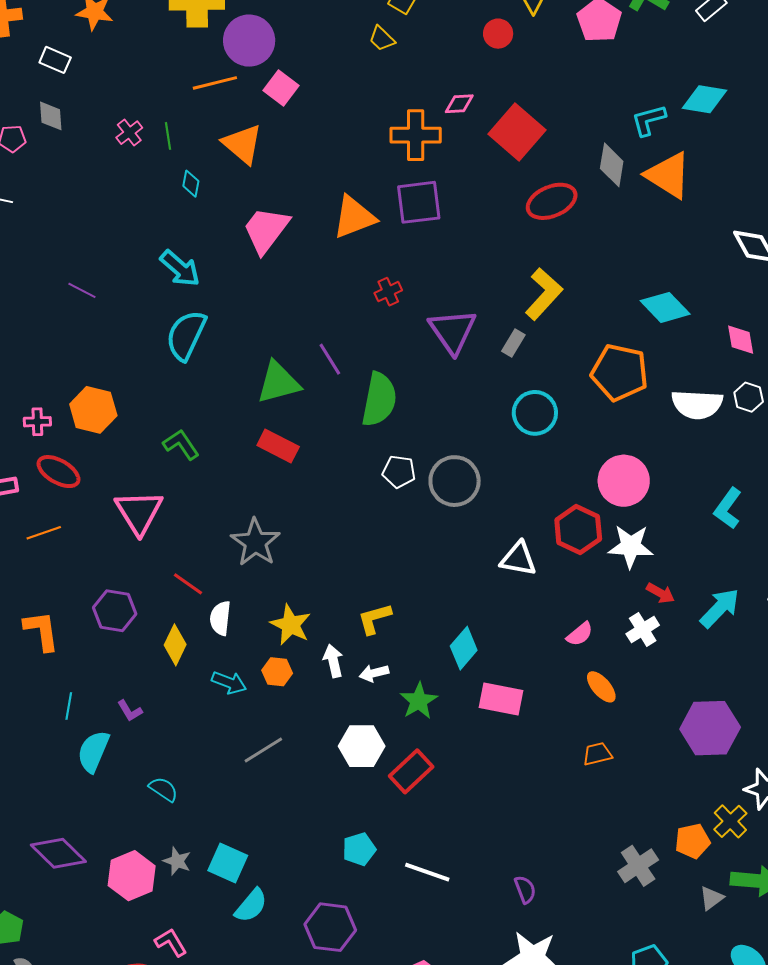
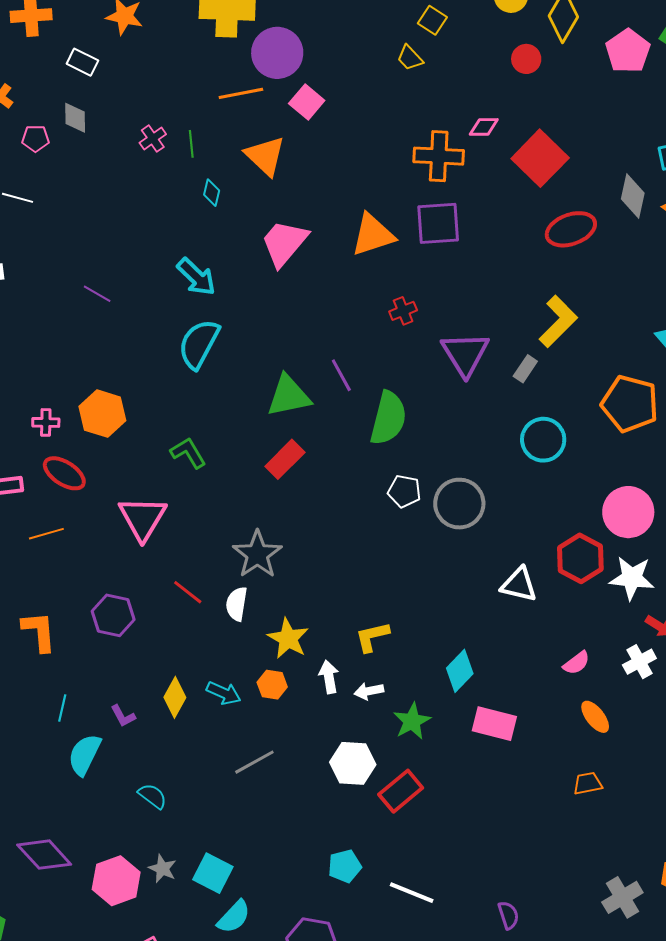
red rectangle: (278, 446) -> (285, 459), turned -75
white semicircle: (220, 618) -> (237, 604), moved
yellow diamond: (175, 645) -> (175, 697), moved

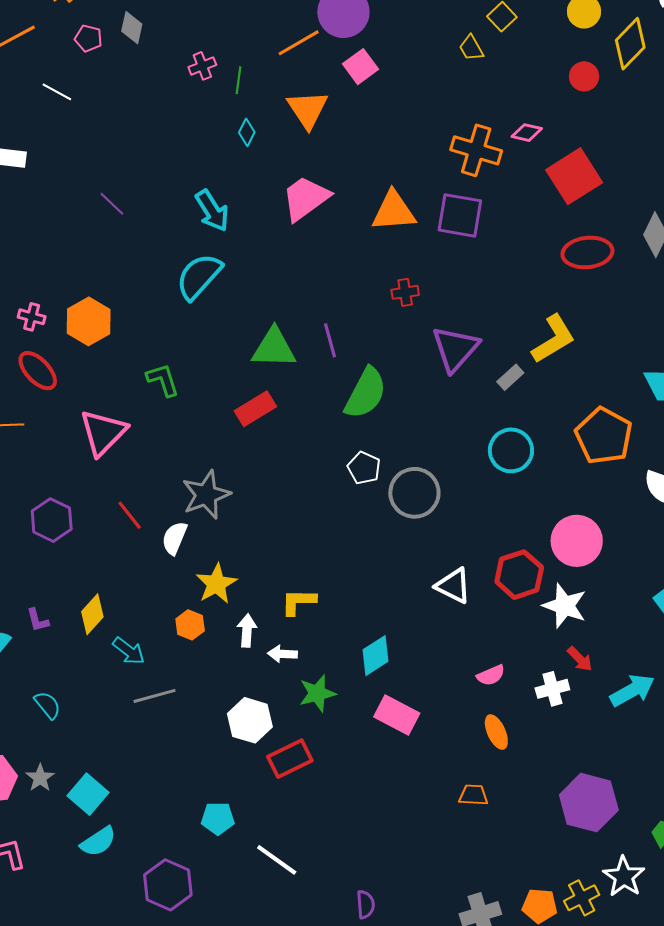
orange line: (241, 93) -> (299, 43), turned -33
cyan arrow: (224, 693) -> (129, 651), moved

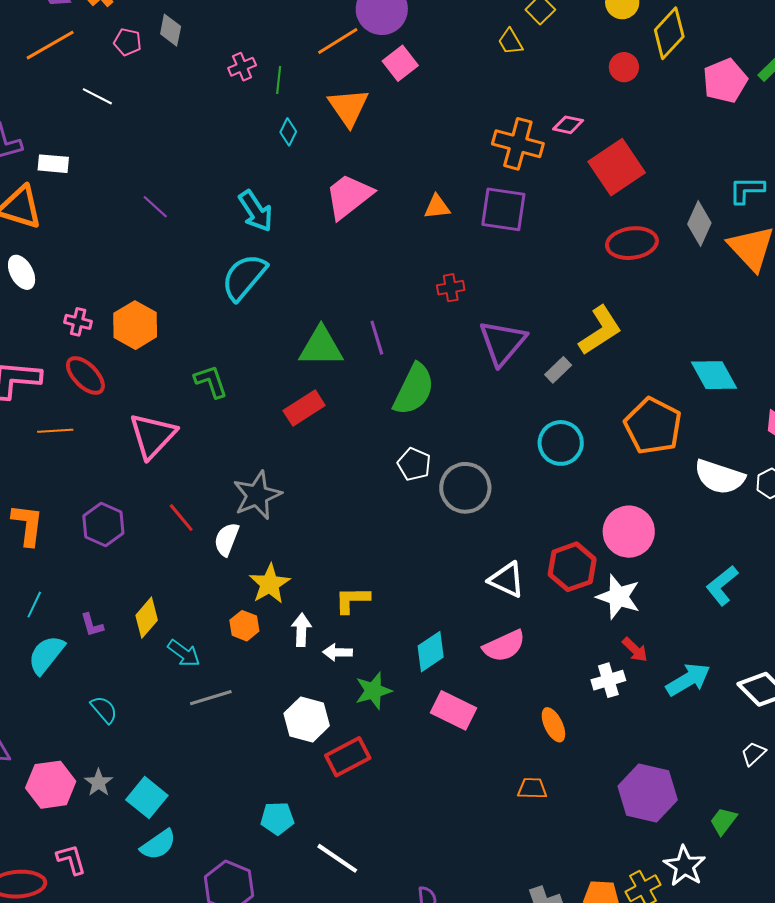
orange triangle: (394, 211) -> (437, 207), size x0.6
pink semicircle: (491, 675) -> (504, 646), moved, size x1.5

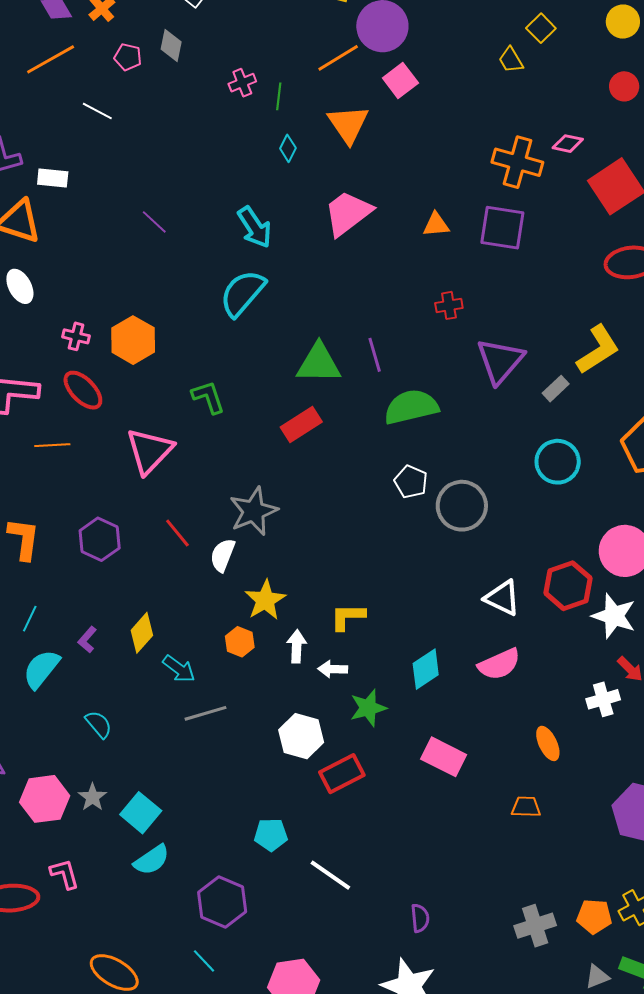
green semicircle: (414, 389) -> (411, 407), turned -130
purple L-shape: (92, 625) -> (87, 640), turned 56
pink rectangle: (453, 710) -> (444, 757), moved

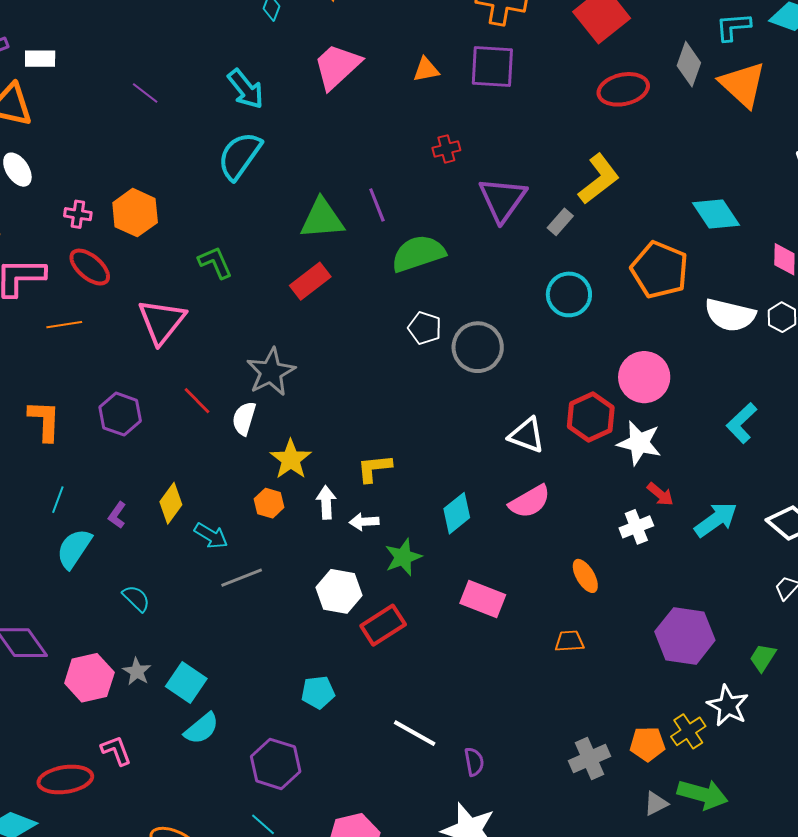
white line: (330, 875) -> (415, 733), moved

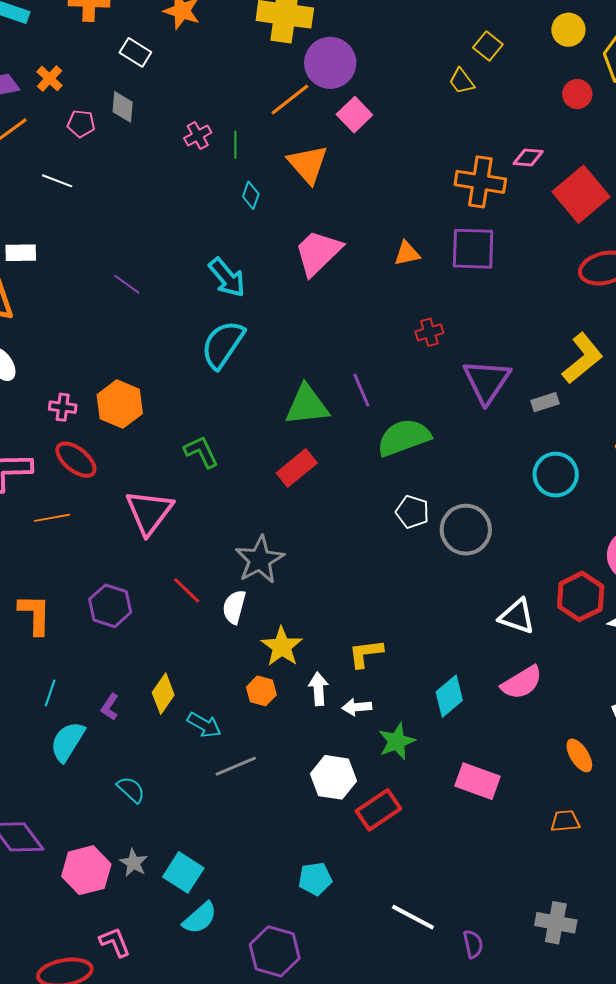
gray rectangle: (560, 222) -> (545, 402), turned 32
gray cross: (589, 759) -> (556, 923), moved, turned 36

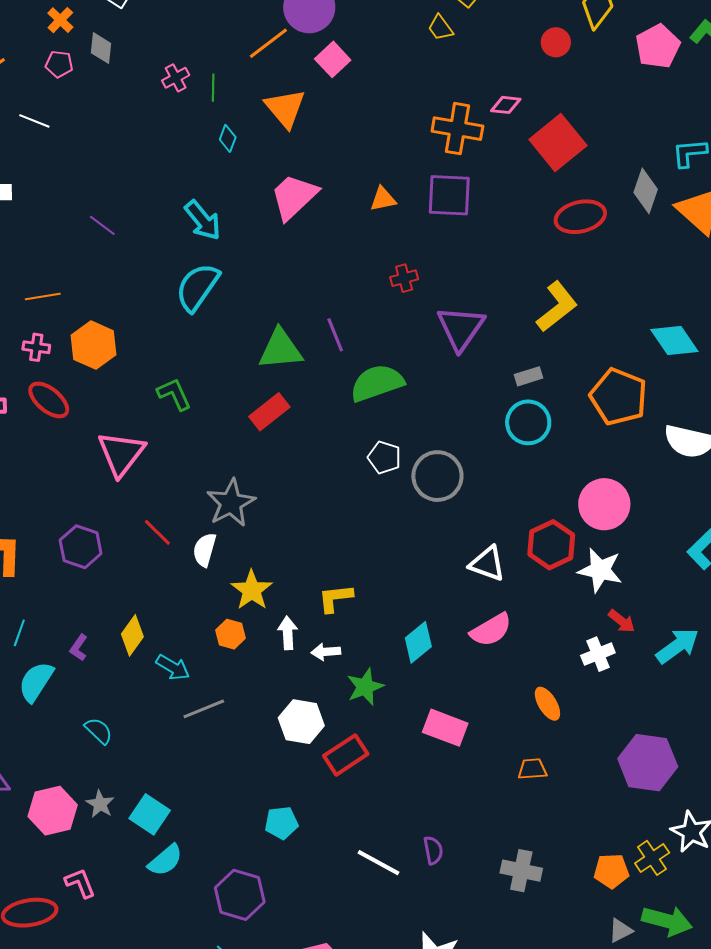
orange cross: (50, 79) -> (60, 20), moved
gray rectangle: (545, 402) -> (528, 376), moved
orange line: (52, 518) -> (43, 297), moved
purple semicircle: (473, 944) -> (433, 850), moved

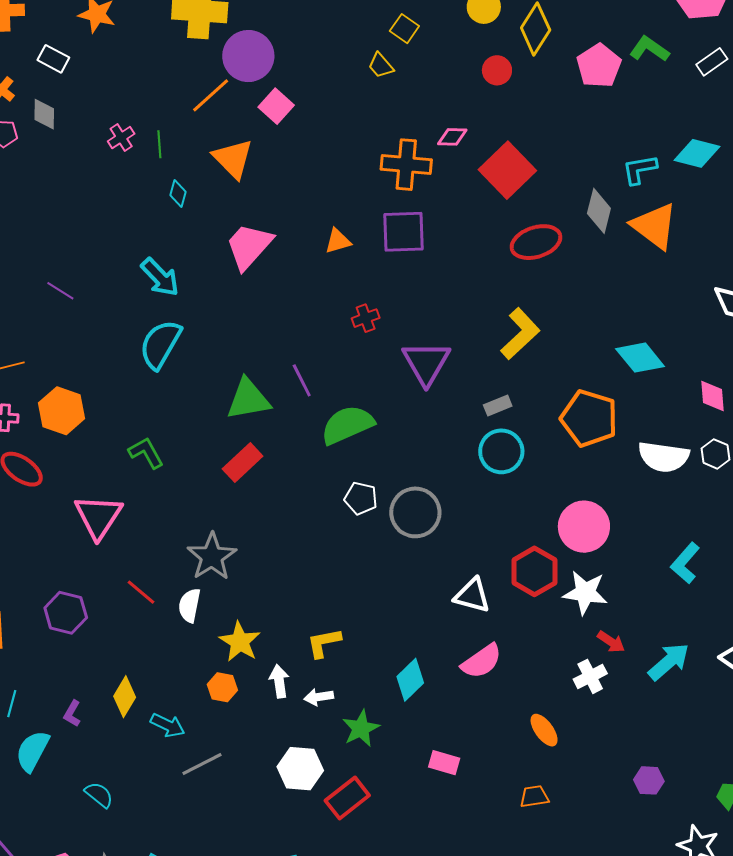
pink rectangle: (445, 728) -> (444, 763), size x0.7
purple hexagon: (648, 763) -> (649, 780), size x0.5

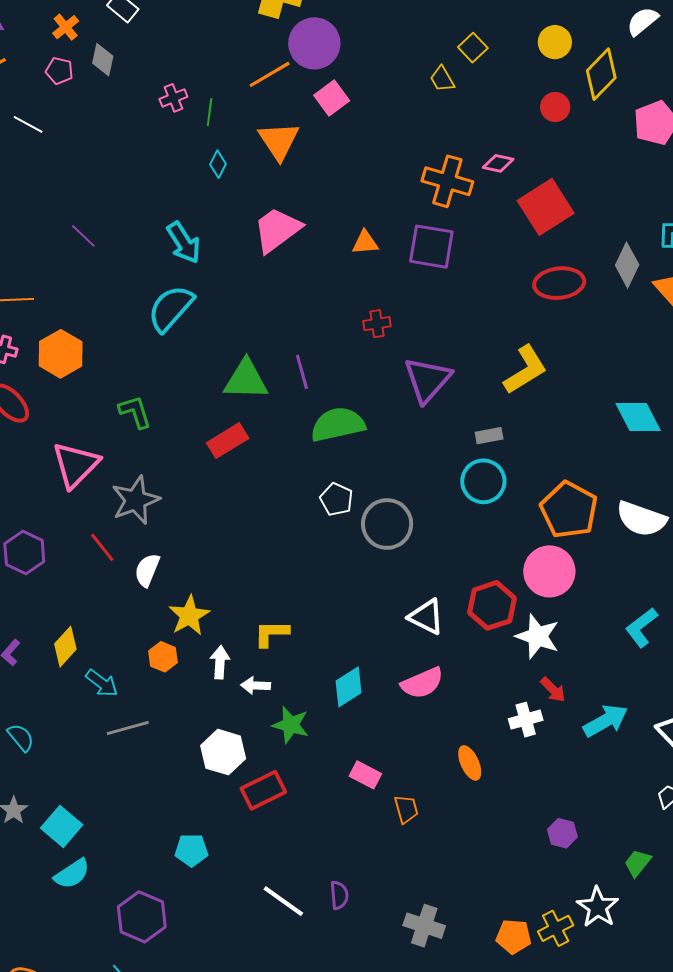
orange pentagon: (589, 418) -> (569, 510), moved
gray star: (212, 557) -> (136, 500), moved
green star: (361, 728) -> (291, 725), turned 30
orange trapezoid: (534, 796) -> (406, 809), moved, turned 72

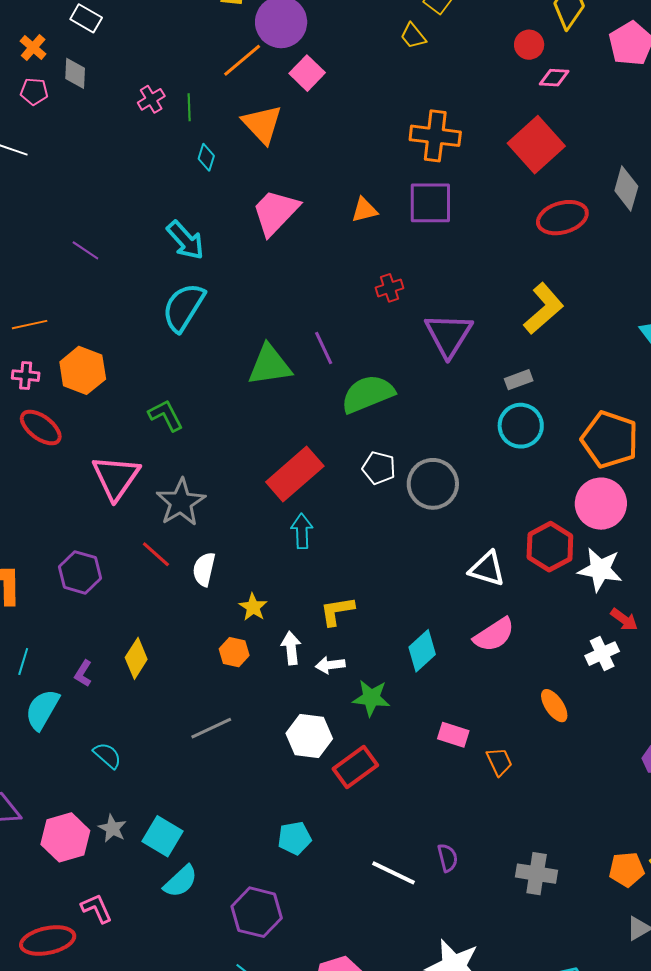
pink diamond: (498, 163) -> (554, 78), moved
red rectangle: (228, 441) -> (295, 474), moved, size x1.4
yellow star: (189, 616) -> (253, 607), size x0.7
cyan arrow: (102, 683) -> (302, 531), moved, turned -120

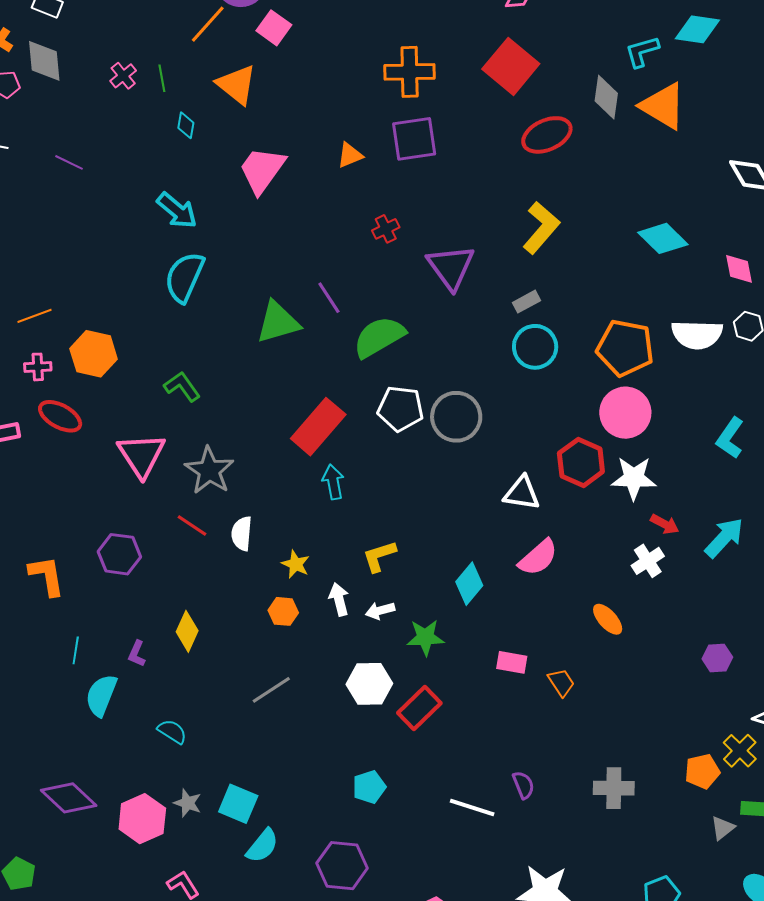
gray diamond: (75, 73) -> (44, 61), size x1.4
purple line: (85, 250) -> (69, 162), moved
white pentagon: (379, 468) -> (400, 409), size x1.4

